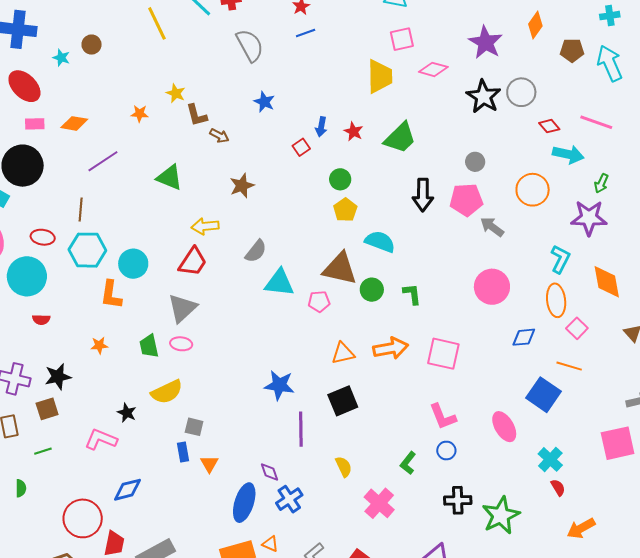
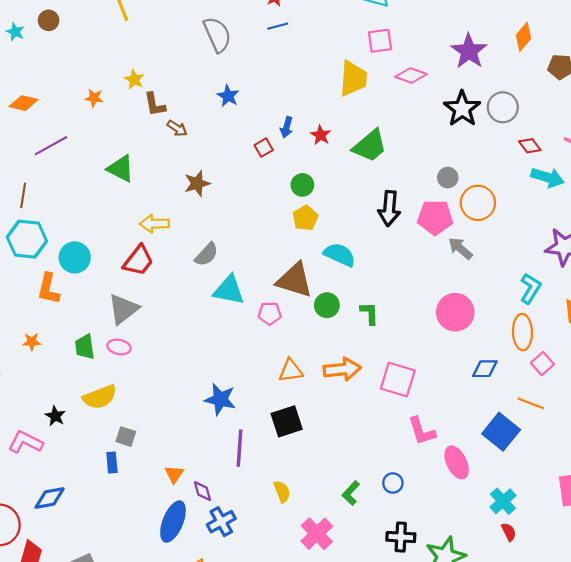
orange circle: (533, 190) -> (478, 203), moved
pink L-shape: (443, 417) -> (422, 431), moved
orange triangle: (209, 464) -> (174, 474), moved

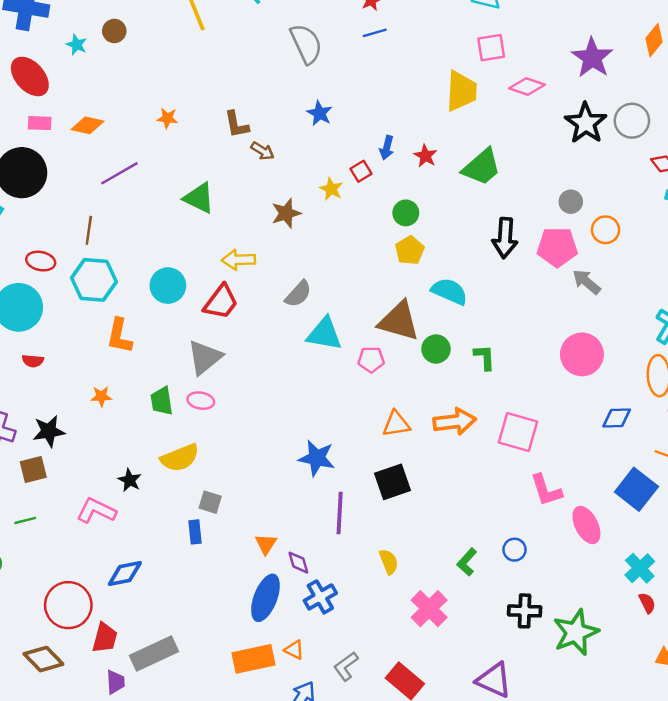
yellow star: (134, 79) -> (331, 189), moved
orange circle: (478, 203) -> (605, 230), size x0.7
cyan circle: (75, 257) -> (168, 286), moved

